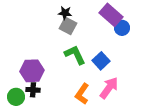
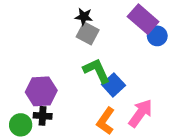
blue square: (101, 61) -> (113, 85), moved

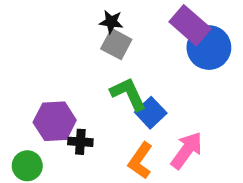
blue circle: (157, 36) -> (209, 48), size x1.6
black cross: (43, 116) -> (80, 142), moved

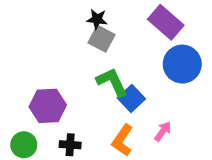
blue circle: (209, 48) -> (182, 64), moved
black cross: (80, 142) -> (70, 145), moved
pink arrow: (187, 150) -> (163, 131), size x0.6

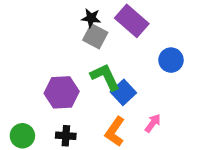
purple rectangle: (166, 22) -> (132, 21), moved
blue circle: (182, 64) -> (171, 60), size x0.7
purple hexagon: (48, 106) -> (62, 92), moved

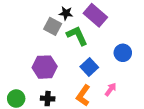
gray square: (95, 36) -> (53, 26), moved
blue circle: (171, 60) -> (123, 53), moved
green L-shape: (105, 77) -> (77, 36), moved

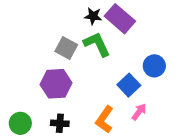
black star: (66, 13) -> (93, 16), moved
gray square: (53, 26) -> (66, 48), moved
blue square: (89, 67) -> (129, 85), moved

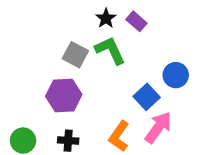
black star: (93, 16) -> (106, 18), turned 30
purple rectangle: (120, 19) -> (136, 21), size x0.6
pink arrow: (139, 112) -> (158, 127), size x1.6

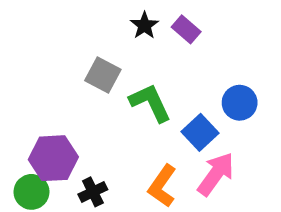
green L-shape: (110, 50) -> (150, 103), moved
purple hexagon: (64, 95) -> (53, 158), moved
black cross: (68, 141) -> (93, 192), turned -30

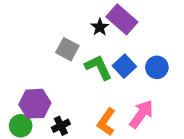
black star: (144, 25) -> (100, 27), moved
purple rectangle: (186, 29) -> (122, 19), size x1.6
blue square: (200, 132) -> (124, 66), moved

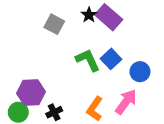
black star: (100, 27) -> (89, 15), moved
gray square: (67, 49) -> (54, 24), moved
blue circle: (157, 67) -> (140, 72), moved

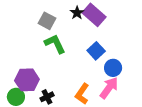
green L-shape: (88, 60) -> (55, 44), moved
blue circle: (140, 72) -> (113, 68), moved

